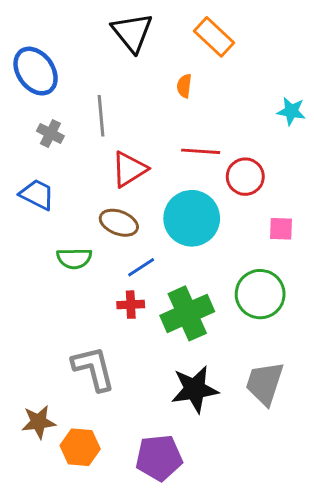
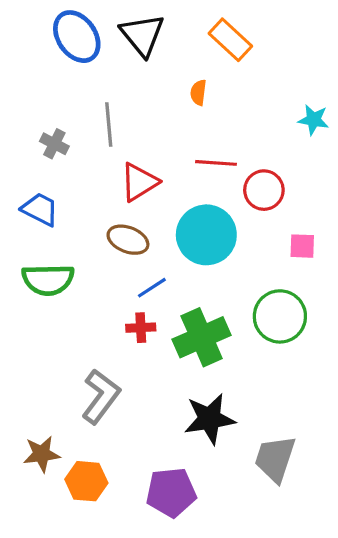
blue ellipse: (36, 71) -> (77, 37), moved
green semicircle: (74, 258) -> (48, 280), moved, size x1.4
gray L-shape: (94, 368) -> (101, 396), turned 51
gray trapezoid: (265, 383) -> (275, 459), moved

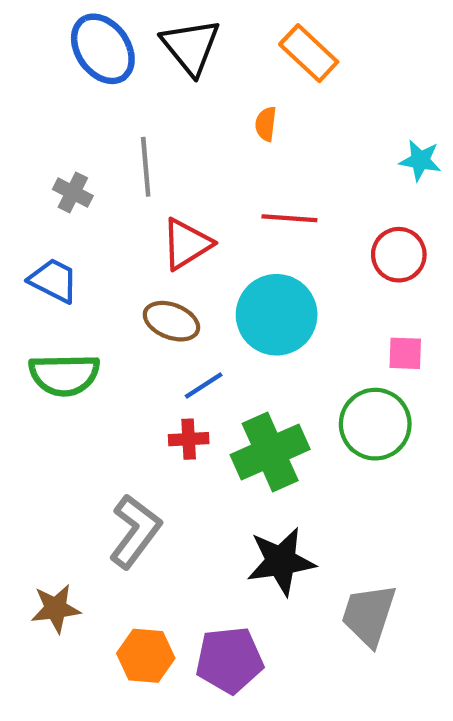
red circle: (264, 190) -> (399, 255), moved
pink square: (302, 246) -> (405, 353), moved
orange hexagon: (86, 481) -> (146, 656), moved

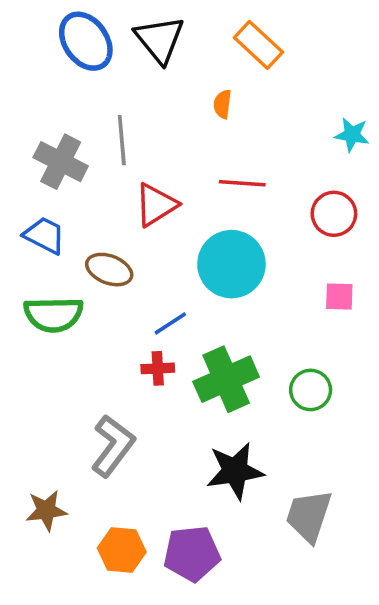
gray cross: (73, 192) -> (61, 162), size x1.6
brown ellipse: (171, 321) -> (109, 270), moved
green circle: (375, 424) -> (311, 390), moved, size x0.7

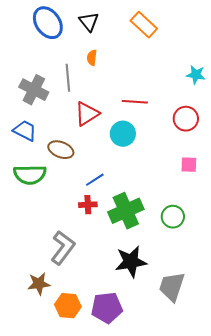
black triangle: (160, 39) -> (89, 22), size x0.7
orange semicircle: (222, 104) -> (92, 58), moved
cyan circle: (231, 264) -> (123, 134), moved, size x0.7
brown star: (46, 510) -> (39, 284), moved

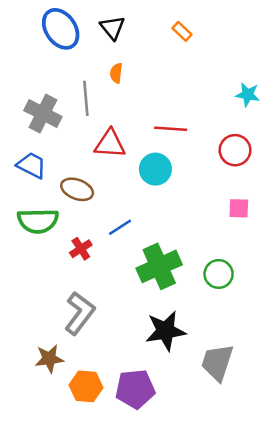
orange rectangle: (144, 25) -> (182, 31), size x0.6
red triangle: (87, 114) -> (110, 144), turned 36
red cross: (88, 205) -> (81, 249), moved, turned -30

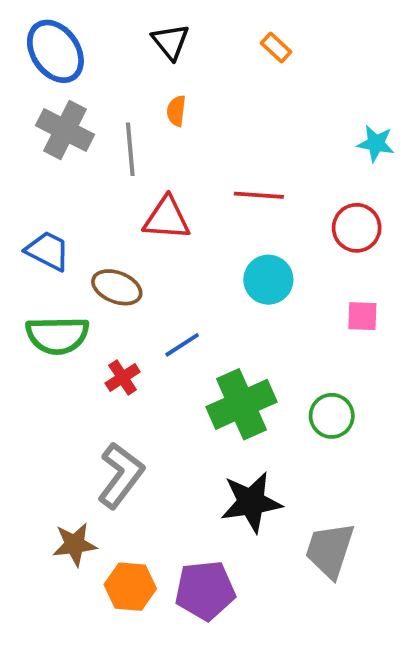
blue ellipse: (61, 29) -> (55, 51), moved
gray cross: (43, 114) -> (65, 130), moved
cyan circle: (155, 169) -> (268, 280), moved

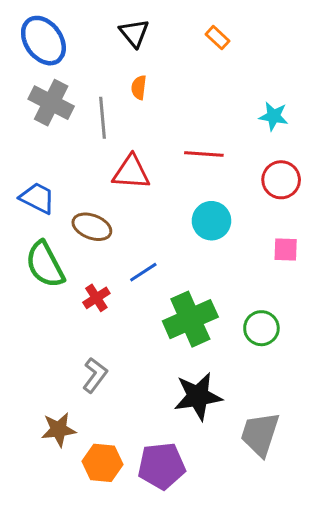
cyan star: (376, 143) -> (274, 116), moved
green semicircle: (57, 335) -> (45, 265), turned 63
gray L-shape: (121, 475) -> (95, 375), size x0.7

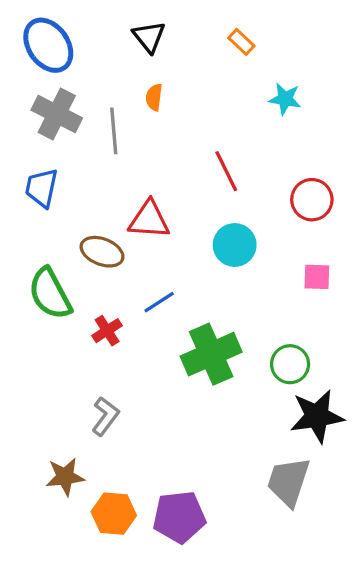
cyan star: (274, 116) -> (285, 99), moved
red line: (204, 154) -> (226, 171), turned 60
red triangle: (131, 172) -> (149, 220), moved
blue trapezoid: (37, 198) -> (42, 188), moved, turned -105
black star: (198, 396) -> (317, 416), moved

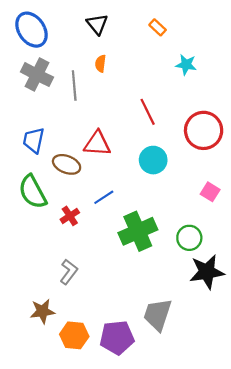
blue trapezoid: (42, 188) -> (34, 140), moved
red circle: (312, 200) -> (204, 130), size x1.4
pink square: (317, 277) -> (210, 192), moved, turned 30
gray trapezoid: (288, 482) -> (158, 315), moved

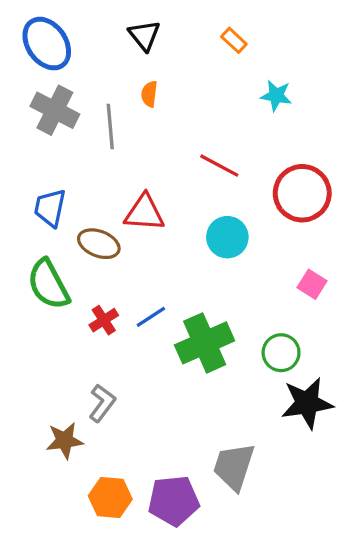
red line: (148, 112) -> (219, 166), turned -36
blue line: (104, 197) -> (151, 317), moved
brown star: (42, 311) -> (65, 441), moved

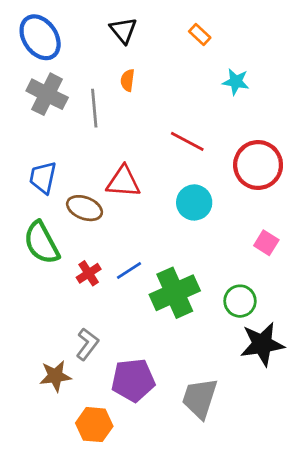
purple pentagon: (174, 501) -> (133, 380), moved

